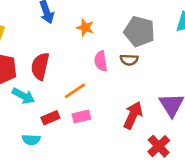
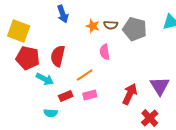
brown semicircle: (129, 60) -> (111, 25), moved

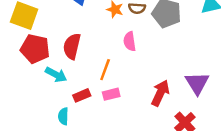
orange line: (85, 75) -> (105, 70), turned -36
cyan semicircle: (51, 113) -> (63, 116), turned 88

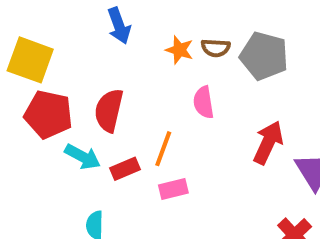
red arrow: (160, 93) -> (268, 143), moved
red rectangle: (82, 95) -> (125, 169), moved

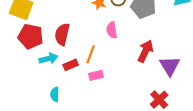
cyan arrow: (83, 157) -> (48, 59), turned -42

